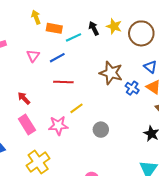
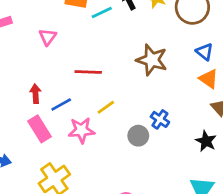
blue line: (57, 58) -> (61, 105), moved
blue cross: (132, 88) -> (160, 119), moved
red arrow: (24, 98) -> (35, 94), turned 40

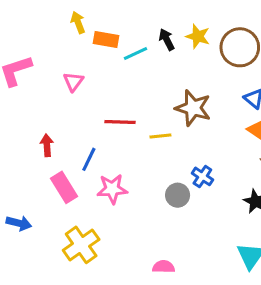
red arrow: (35, 94) -> (47, 145), moved
blue line: (61, 105) -> (89, 159), turned -35
yellow line: (106, 107) -> (160, 136), moved, turned 30

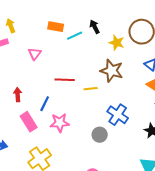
yellow arrow: (78, 22) -> (11, 26), moved
yellow star: (198, 36) -> (117, 43), moved
blue cross: (202, 176) -> (118, 115), size x1.5
gray circle: (178, 195) -> (100, 135), moved

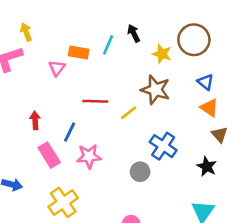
orange rectangle: (56, 27) -> (79, 53), moved
cyan line: (75, 36) -> (108, 45), turned -42
yellow line: (91, 89) -> (129, 113), turned -32

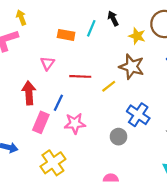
pink triangle: (57, 68) -> (47, 63), moved
red arrow: (35, 120) -> (29, 93), size x1.5
pink rectangle: (49, 155) -> (41, 122), turned 55

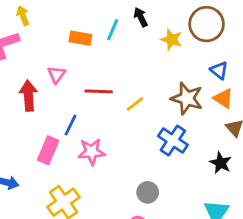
brown star: (132, 67) -> (187, 98), moved
red arrow: (29, 93) -> (28, 96), moved
gray circle: (119, 137) -> (148, 192), moved

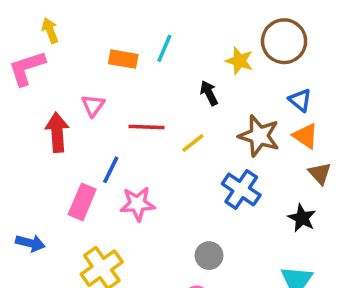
black arrow: (141, 17) -> (209, 93), moved

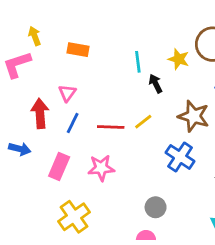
cyan line: (164, 48) -> (138, 62), moved, turned -30
orange rectangle: (123, 59) -> (78, 50), moved
red line: (146, 127) -> (111, 127), moved
blue line: (111, 170) -> (73, 123), moved
blue arrow: (30, 243) -> (20, 149), moved

